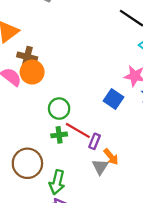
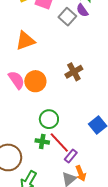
brown cross: (27, 57) -> (74, 72), moved, turned 30

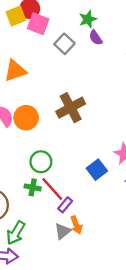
purple semicircle: (82, 10) -> (96, 38), moved
brown cross: (74, 72) -> (71, 108), size x1.4

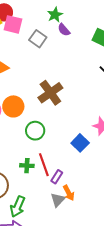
green circle: (41, 162) -> (35, 131), moved
red line: (52, 189) -> (44, 165), turned 30

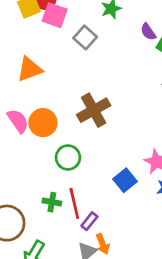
purple semicircle: (64, 30) -> (148, 32), moved

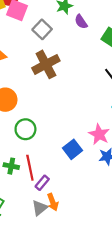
purple semicircle: (148, 32) -> (81, 22), moved
brown cross: (94, 110) -> (46, 64), moved

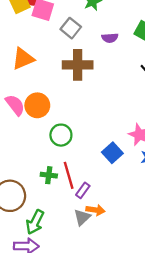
purple semicircle: (81, 22) -> (110, 38), moved, turned -56
brown cross: (46, 64) -> (78, 65), turned 32
orange arrow: (53, 202) -> (95, 210), turned -56

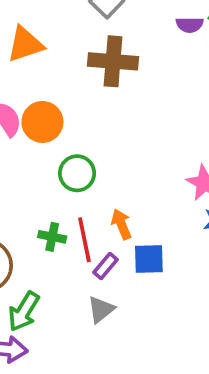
purple semicircle: (110, 38) -> (190, 25), moved
blue square: (112, 153) -> (149, 259), moved, turned 36
orange arrow: (95, 210) -> (121, 224), moved, turned -126

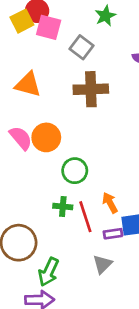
orange triangle: (25, 44) -> (28, 84), turned 40
green cross: (52, 237) -> (63, 207), moved
purple rectangle: (106, 266) -> (113, 234), moved, turned 48

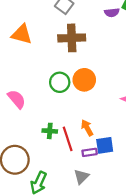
orange circle: (46, 137) -> (84, 80), moved
pink semicircle: (21, 138) -> (17, 99), moved
green circle: (75, 171) -> (60, 82), moved

